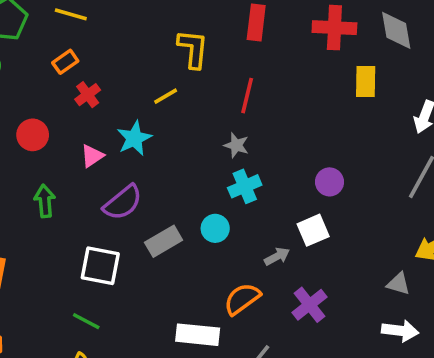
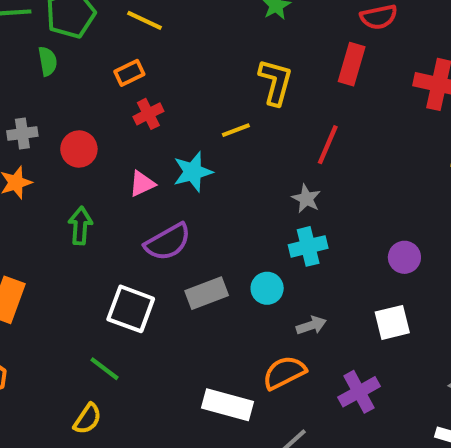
white square: (313, 230) -> (392, 322), moved
gray arrow: (277, 256) -> (311, 325), moved

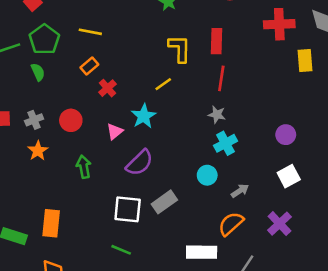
red rectangle: (352, 64) -> (216, 41), moved
gray rectangle: (207, 293) -> (164, 202), moved

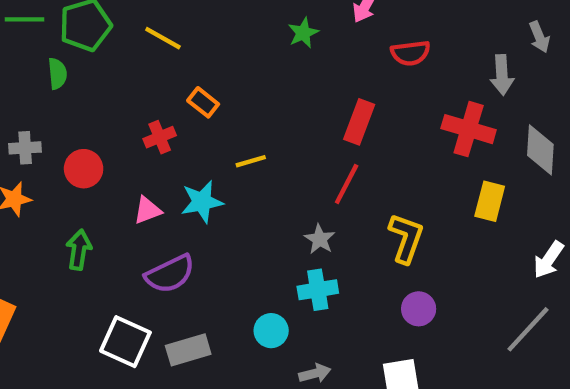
yellow L-shape: (180, 49) -> (406, 238), moved
orange rectangle: (89, 66) -> (203, 102), moved, turned 60

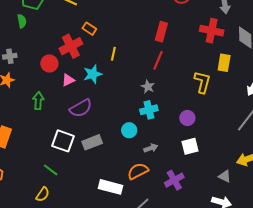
red cross: (160, 137) -> (71, 46), size x1.6
yellow line: (251, 161) -> (113, 54), turned -56
red circle: (84, 169) -> (49, 63), moved
yellow L-shape: (406, 238) -> (202, 82), moved
purple circle: (419, 309) -> (187, 118), moved

